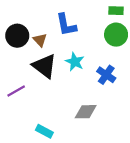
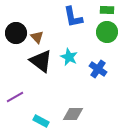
blue L-shape: (66, 25) -> (73, 17), moved
purple line: (16, 91) -> (15, 97), moved
gray diamond: (86, 112) -> (73, 114), moved

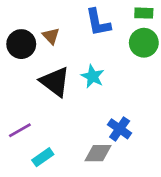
brown triangle: (37, 37) -> (51, 36), moved
blue cross: (98, 69) -> (120, 129), moved
cyan rectangle: (41, 121) -> (43, 157), moved, turned -63

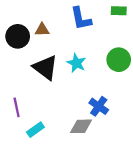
brown triangle: (51, 36) -> (42, 30), turned -48
green circle: (144, 43) -> (119, 60), moved
purple line: (20, 130) -> (17, 107), turned -72

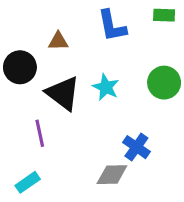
black circle: (18, 36) -> (20, 67), moved
purple line: (17, 107) -> (40, 133), moved
cyan rectangle: (35, 130) -> (28, 182), moved

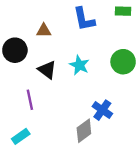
black triangle: (63, 93) -> (47, 70), size x0.7
gray diamond: (112, 175) -> (84, 131), turned -35

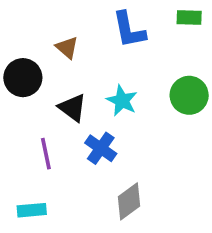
brown triangle: (44, 31) -> (67, 48), turned 42
blue cross: (102, 110) -> (101, 148), moved
cyan rectangle: (21, 136) -> (32, 210), turned 30

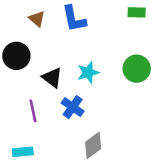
blue L-shape: (129, 30) -> (74, 19), moved
brown triangle: (67, 48) -> (37, 19), moved
cyan star: (122, 101) -> (88, 72), turned 30

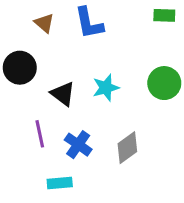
blue cross: (73, 107) -> (78, 145), moved
gray diamond: (93, 145) -> (127, 148), moved
cyan rectangle: (23, 152) -> (60, 183), moved

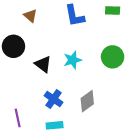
blue L-shape: (89, 23) -> (75, 16), moved
purple line: (40, 134) -> (18, 118), moved
cyan rectangle: (60, 183) -> (55, 125), moved

